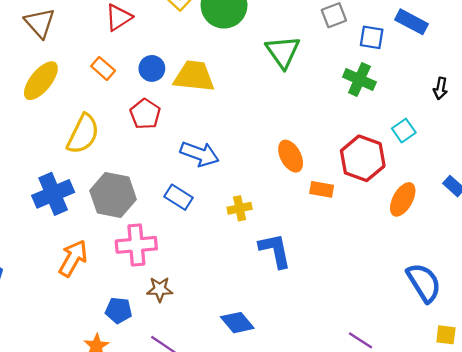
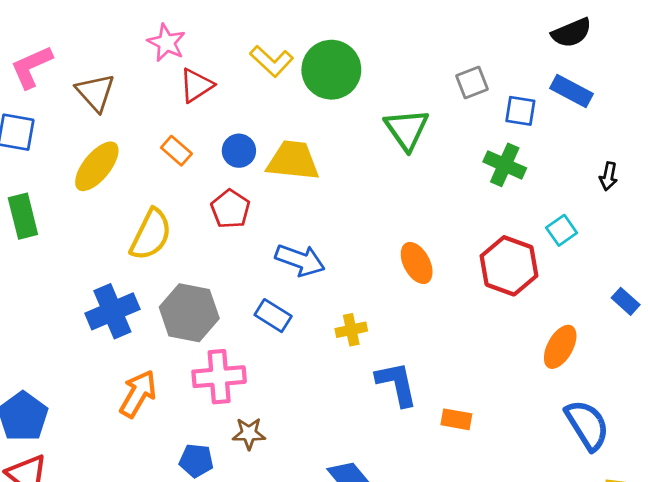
orange rectangle: (322, 189) -> (456, 419), moved
orange ellipse: (403, 199) -> (560, 347), moved

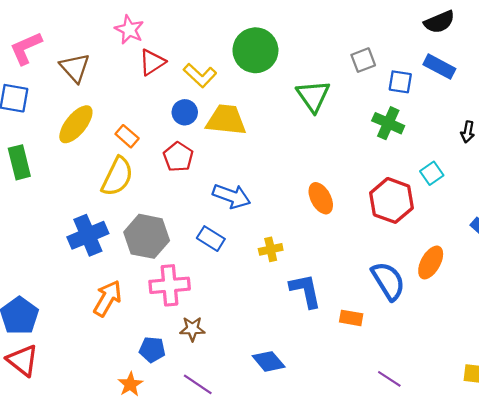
yellow L-shape: (272, 61) -> (200, 75), moved
orange rectangle: (176, 151) -> (127, 136), moved
blue semicircle: (587, 425) -> (388, 281), moved

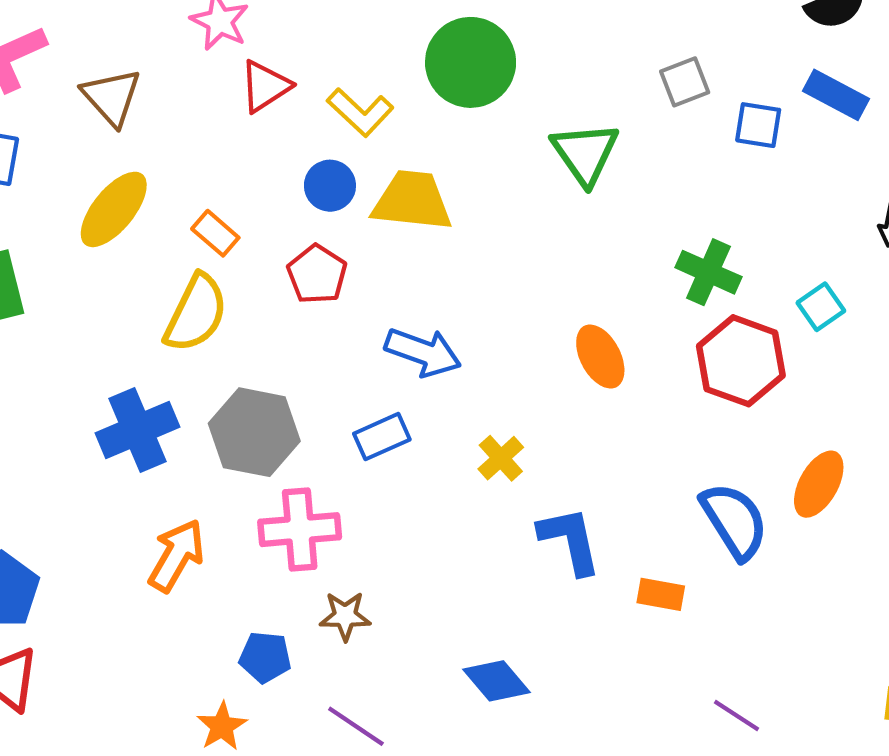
green cross: (388, 123) -> (708, 272), moved
blue rectangle: (211, 239) -> (382, 437), turned -56
yellow cross: (271, 249) -> (501, 458), turned -30

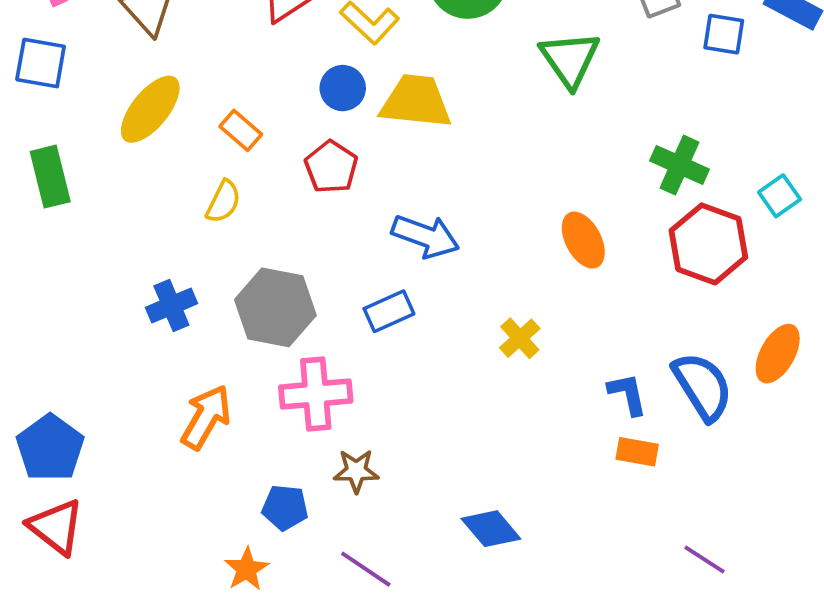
yellow semicircle: (196, 313) -> (223, 202), size x0.6
blue cross: (137, 430) -> (171, 306), size x0.7
yellow cross: (501, 458) -> (520, 338), moved
blue L-shape: (570, 540) -> (628, 394), moved, size x0.7

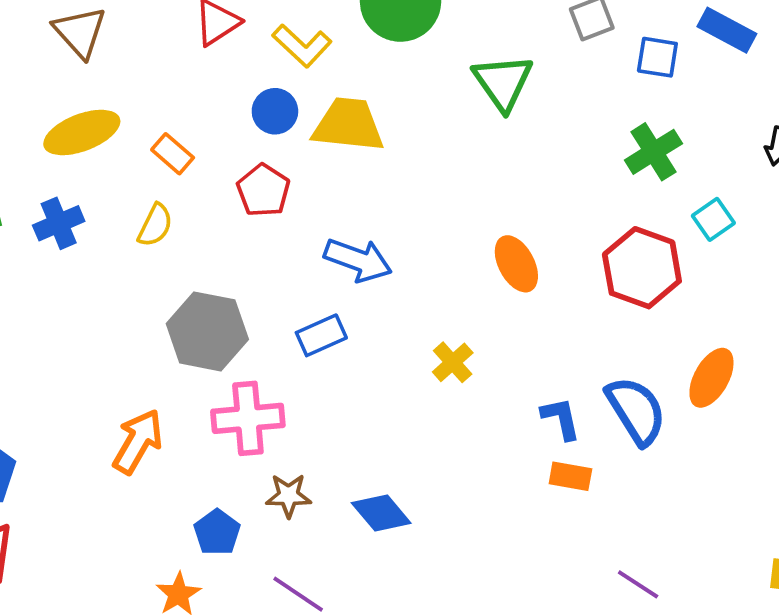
yellow ellipse: (150, 109) -> (82, 132), turned 30
green cross: (679, 165) -> (654, 152), moved, turned 34
blue cross: (171, 306) -> (59, 223), moved
blue pentagon: (285, 508) -> (217, 532), turned 30
blue diamond: (491, 529) -> (381, 513), moved

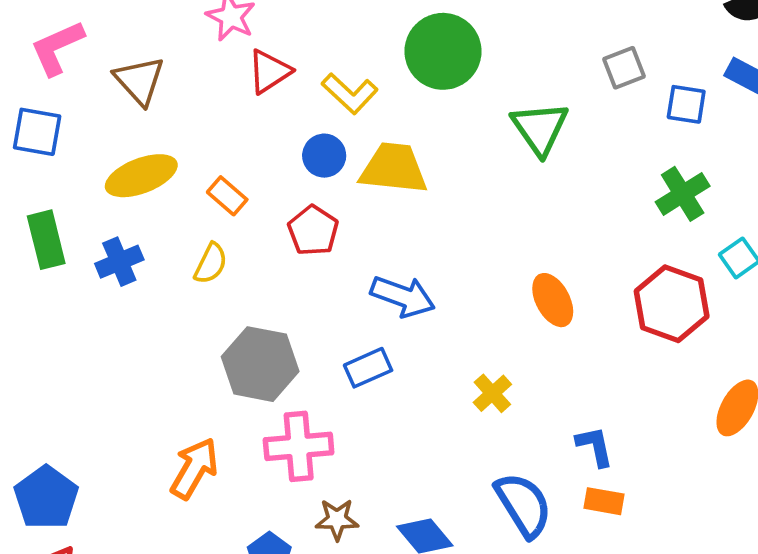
blue semicircle: (636, 411) -> (523, 505), moved

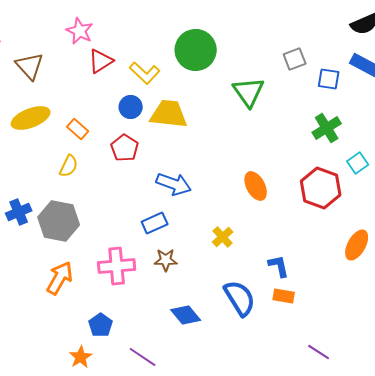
blue cross: (119, 262) -> (19, 212), moved
gray hexagon: (260, 364) -> (59, 221), moved
brown star: (337, 519) -> (166, 260), moved

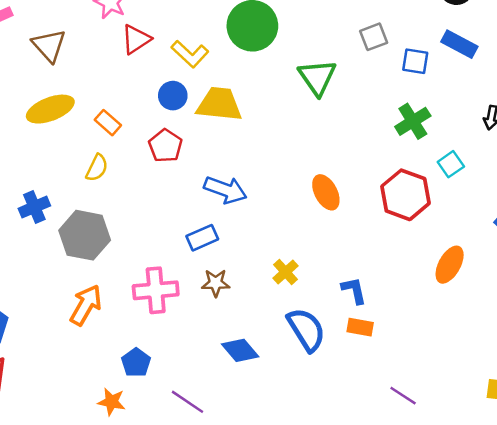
blue cross: (19, 212) -> (34, 207), moved
yellow cross: (223, 237) -> (285, 272), moved
orange star: (81, 357) -> (112, 402), turned -30

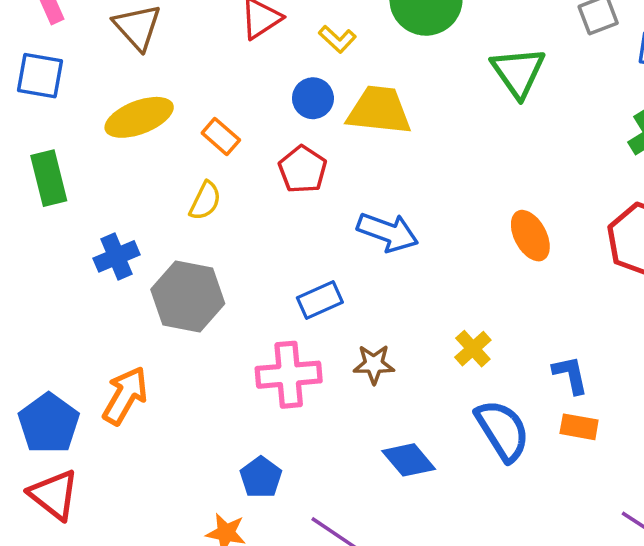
yellow L-shape: (190, 54) -> (337, 39), size x0.7
blue rectangle: (202, 238) -> (320, 300), moved
orange arrow: (86, 305) -> (125, 396), moved

